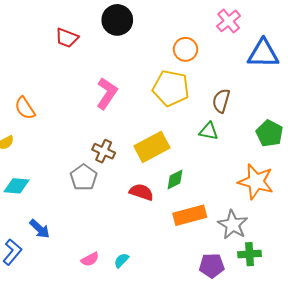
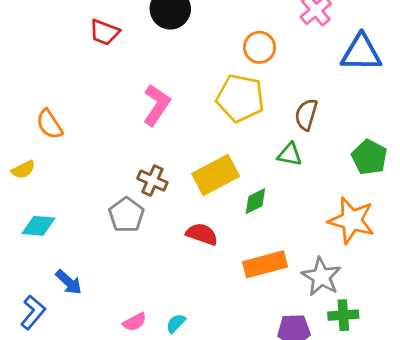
green diamond: (175, 180) -> (255, 201), moved

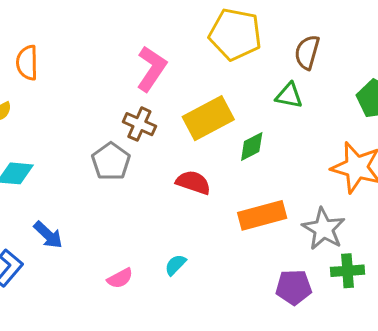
pink L-shape: (157, 105) -> (151, 69), moved
orange semicircle: (49, 124) -> (27, 63), turned 32
cyan semicircle: (176, 323) -> (175, 265), moved

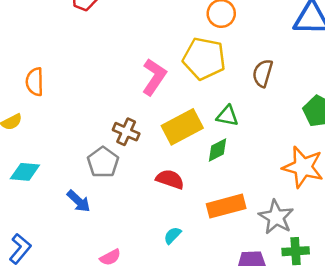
pink L-shape: (151, 69) -> (154, 77), moved
green triangle: (289, 96) -> (227, 116), moved
blue arrow: (48, 235) -> (79, 201), moved
cyan semicircle: (175, 265) -> (172, 235), moved

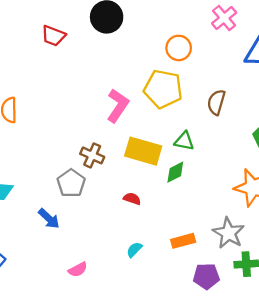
yellow rectangle: (182, 127) -> (143, 151), turned 44
red semicircle: (170, 179) -> (132, 199), size x0.7
orange rectangle: (226, 206) -> (183, 241), moved, size x0.7

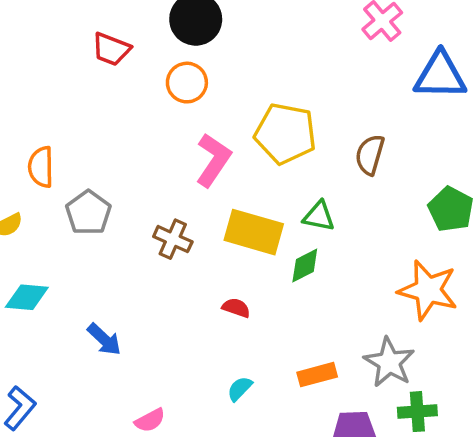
orange circle: (179, 48) -> (187, 83), moved
gray pentagon: (71, 183) -> (88, 213), moved

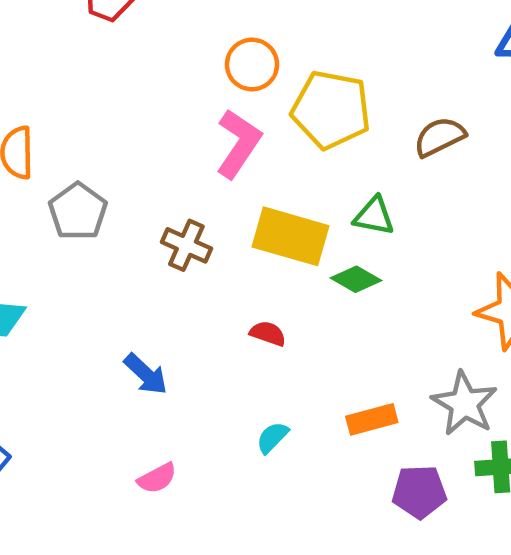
orange circle: (187, 83) -> (252, 64), moved
brown semicircle: (370, 155) -> (440, 137), turned 48
green diamond: (305, 266) -> (356, 279), turned 57
blue arrow: (104, 339) -> (146, 374), moved

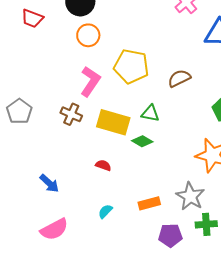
orange circle: (252, 64) -> (88, 35), moved
brown cross: (186, 245) -> (71, 114), moved
pink semicircle: (157, 478) -> (54, 229), size x1.6

